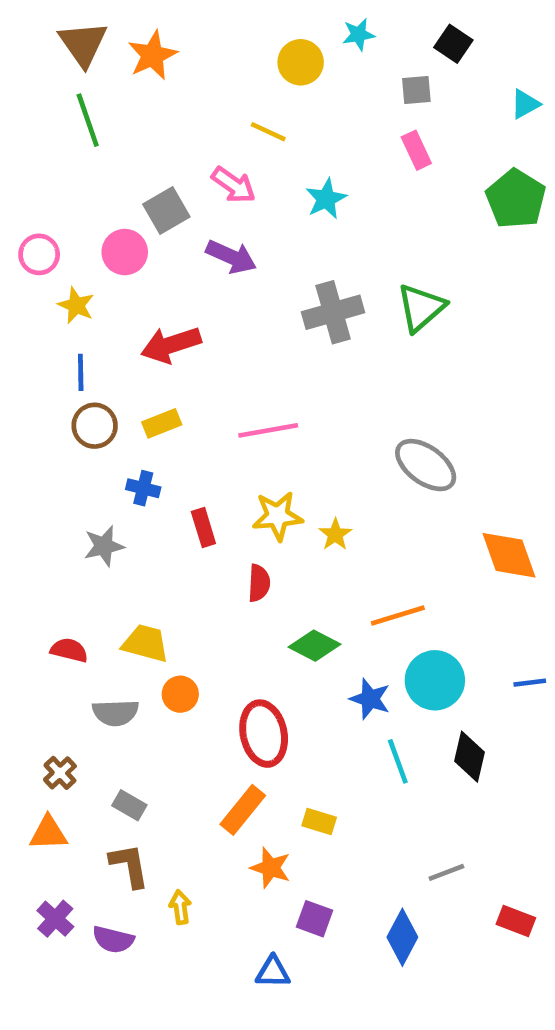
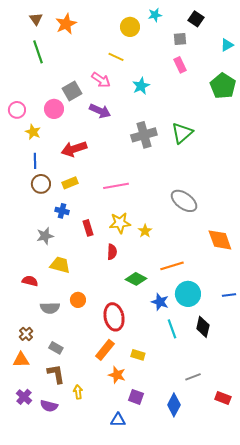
brown triangle: (83, 44) -> (36, 19), size x0.6
yellow trapezoid: (146, 643) -> (60, 265), moved

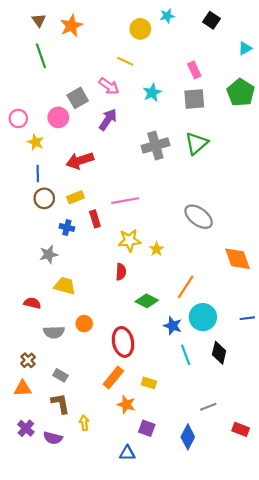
gray square: (180, 39) -> (194, 99), moved, size x1.5
purple arrow: (100, 111) -> (108, 120), turned -80
red rectangle: (88, 228) -> (95, 219), moved
orange line: (172, 266) -> (186, 287), turned -40

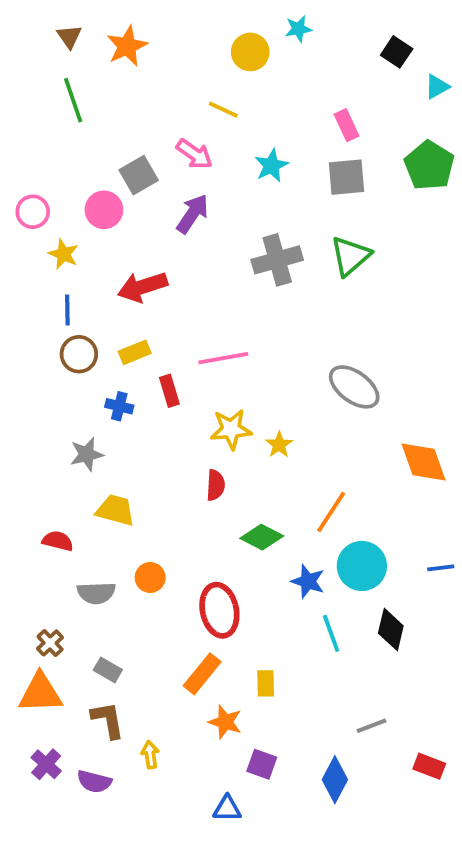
black square: (212, 20) -> (397, 52), moved
yellow rectangle: (149, 383) -> (266, 683), turned 72
orange triangle: (23, 388) -> (40, 693), size x1.4

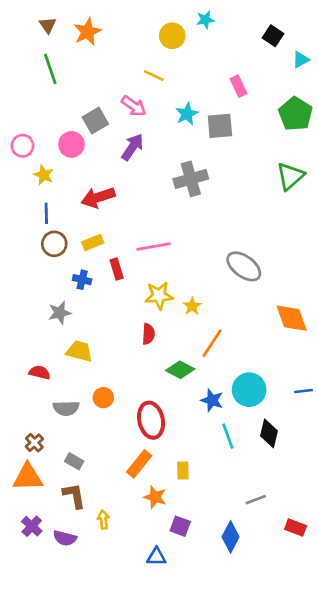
gray square: (346, 177) -> (220, 126), moved
green triangle: (350, 256) -> (290, 176), moved
orange line: (331, 512) -> (212, 343), moved

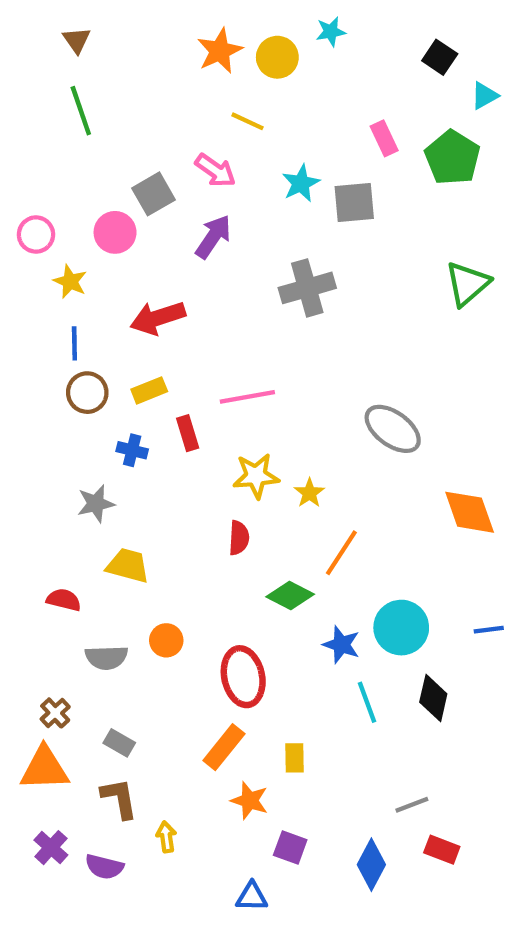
orange star: (87, 32) -> (220, 51), moved
green pentagon: (296, 114) -> (452, 158), moved
red rectangle: (296, 528) -> (442, 850), moved

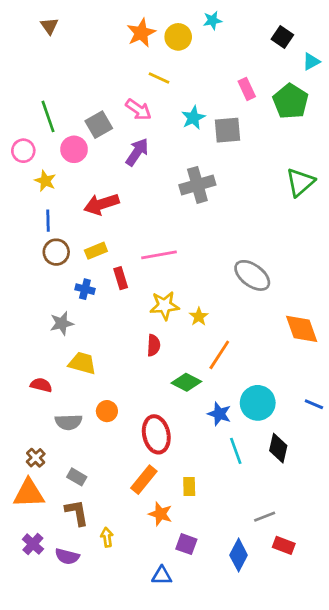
green line: (81, 111) -> (48, 116), moved
blue line: (489, 630) -> (314, 404), turned 30

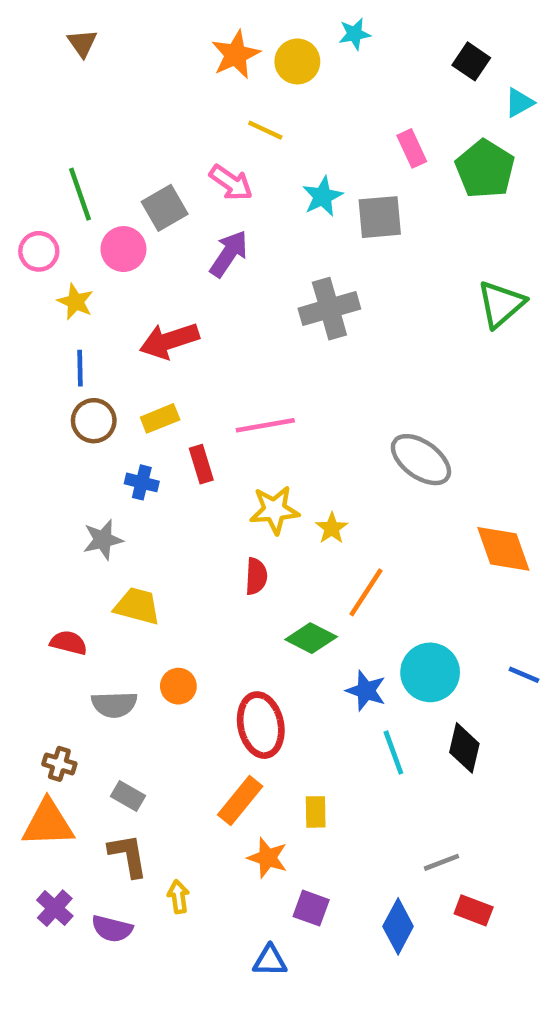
brown cross: (36, 458) -> (59, 764), turned -30

